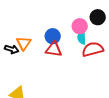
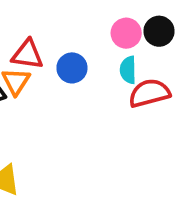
pink circle: (80, 26) -> (126, 33), moved
red triangle: (54, 49) -> (28, 54), moved

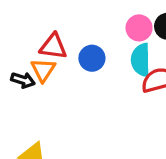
cyan semicircle: (128, 70) -> (141, 60), size x1.4

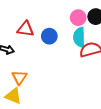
orange triangle: (43, 70) -> (19, 77), moved

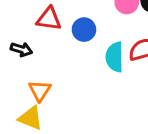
cyan semicircle: (79, 37) -> (115, 57), moved

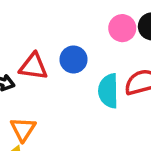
red triangle: (49, 19) -> (33, 66), moved

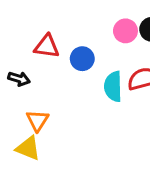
red triangle: (33, 66) -> (47, 46), moved

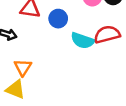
cyan semicircle: (113, 86) -> (83, 41), turned -70

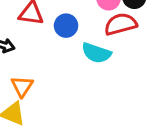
red semicircle: (107, 34) -> (121, 24), moved

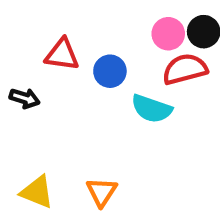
orange triangle: (22, 86) -> (102, 192), moved

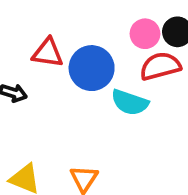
blue circle: (110, 71) -> (92, 68), size x1.5

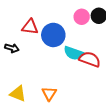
red semicircle: (160, 66) -> (90, 59), moved, turned 35

